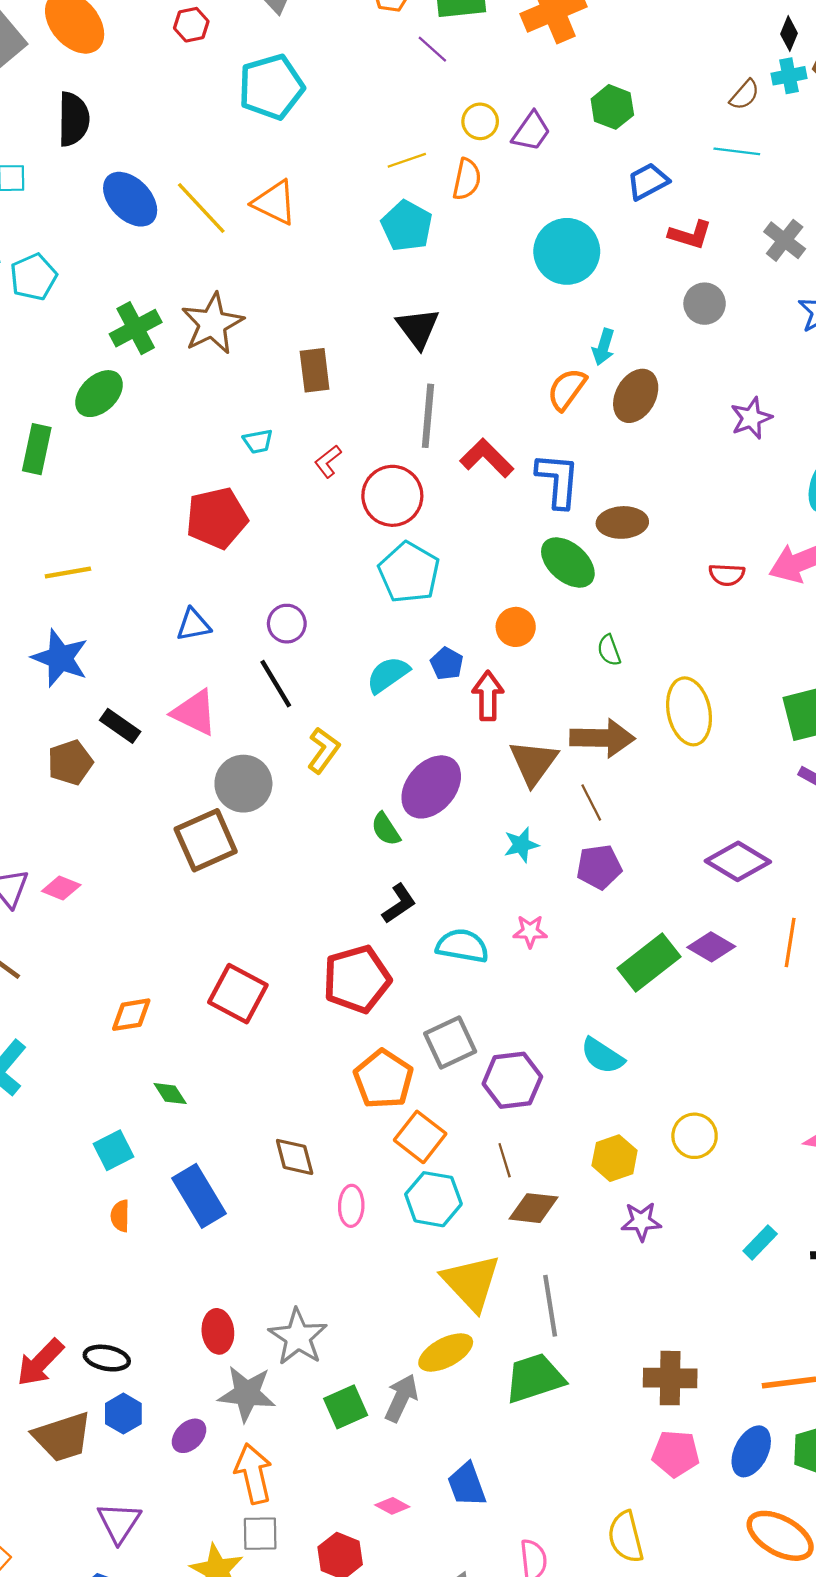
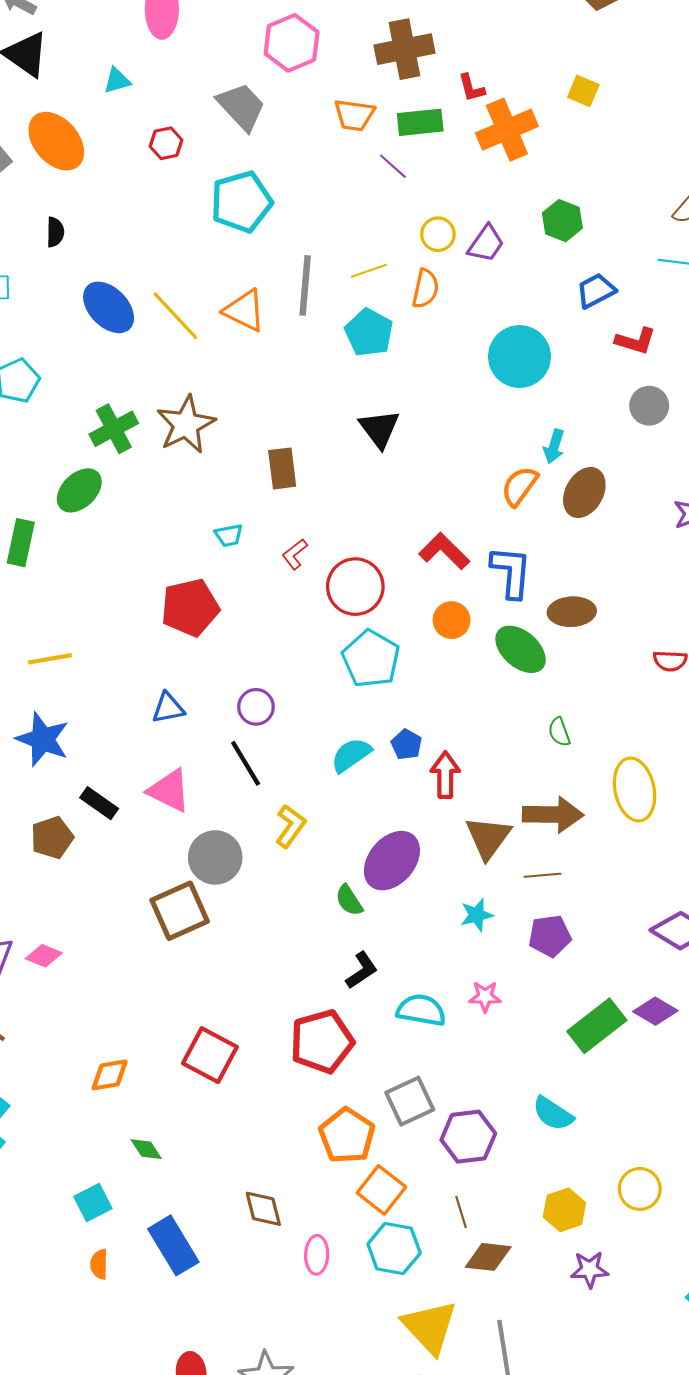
black semicircle: (73, 119) -> (55, 232), size x0.6
gray line: (428, 416) -> (305, 285), moved
orange circle: (516, 627) -> (452, 620), moved
brown line: (591, 802) -> (543, 875), turned -68

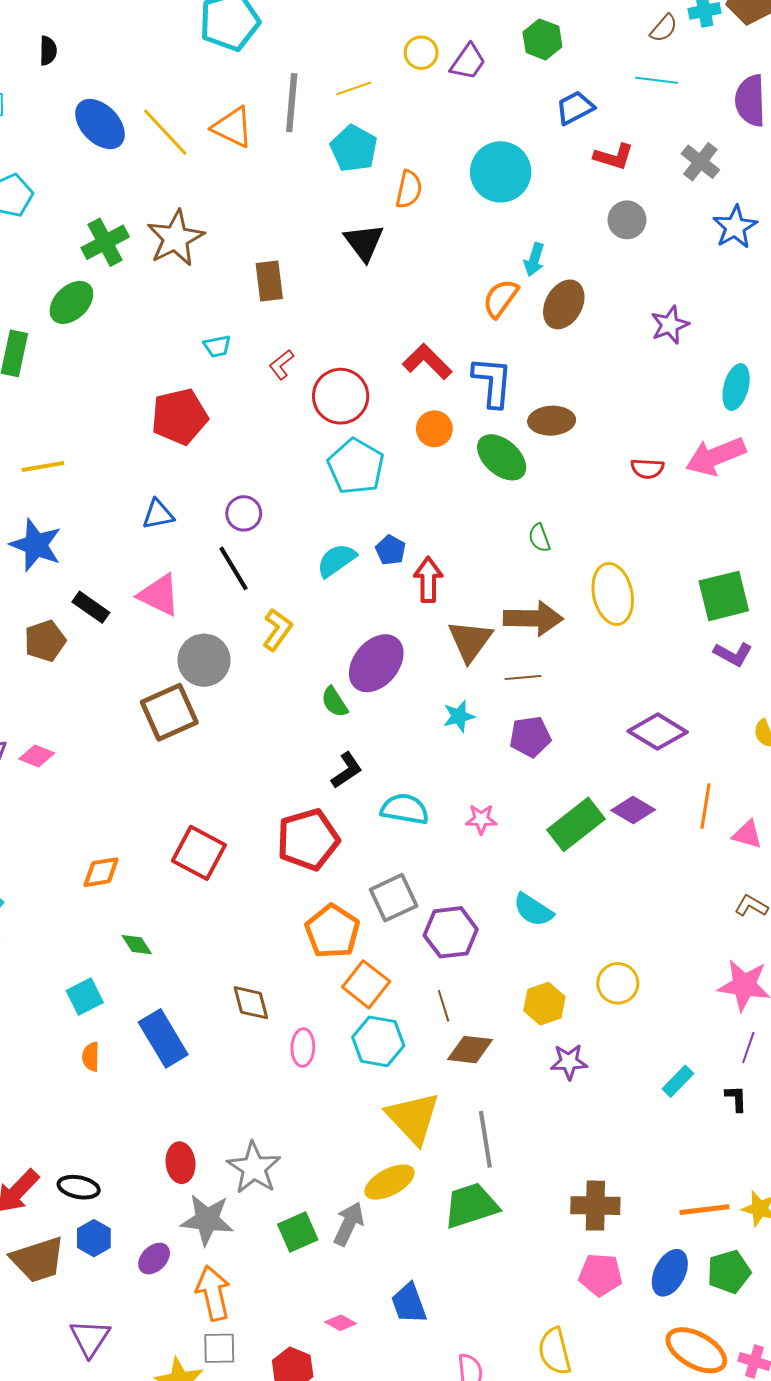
orange semicircle: (425, 289) -> (409, 189), moved
pink star: (485, 997) -> (481, 819), moved

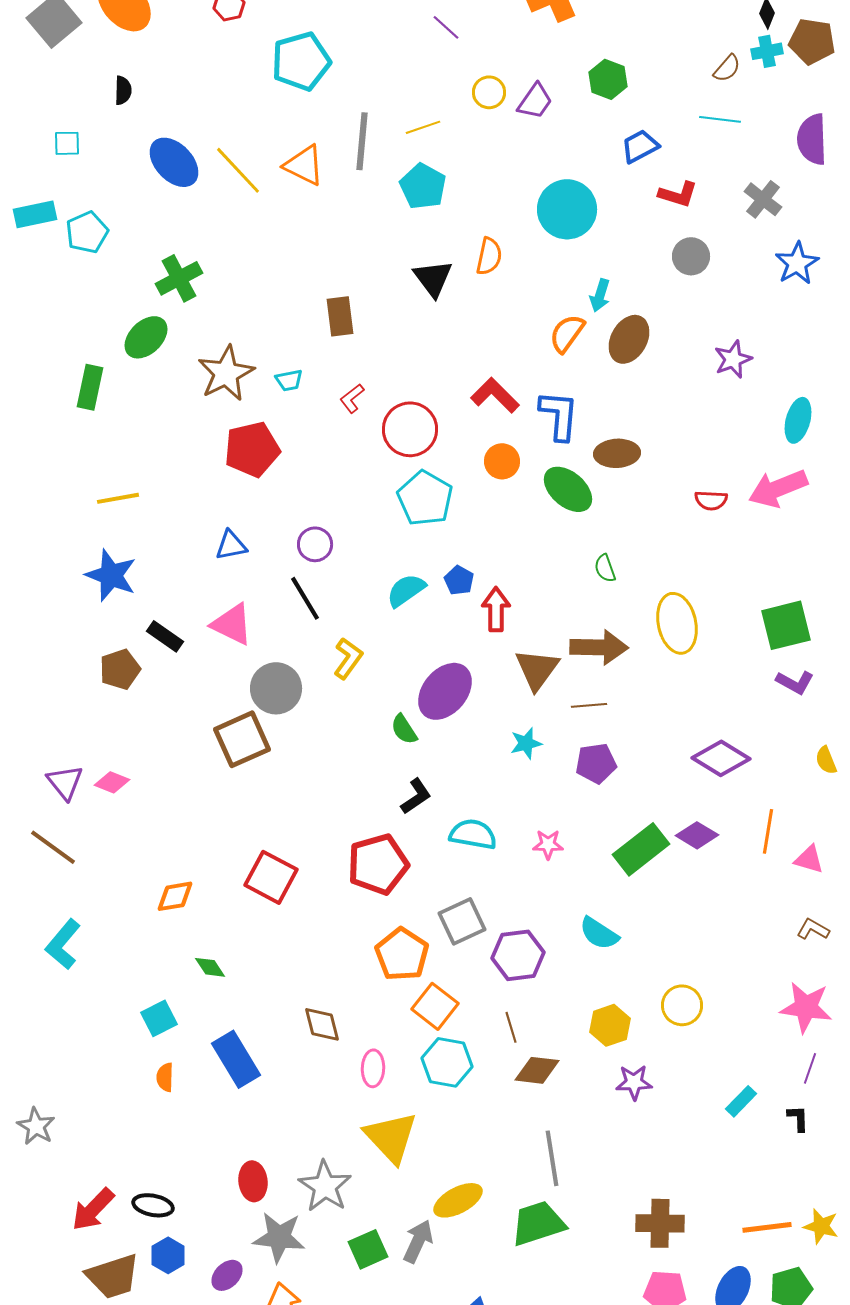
orange semicircle: (409, 189) -> (489, 256), moved
brown star: (175, 238) -> (226, 373), moved
yellow triangle: (413, 1118) -> (391, 1137), moved

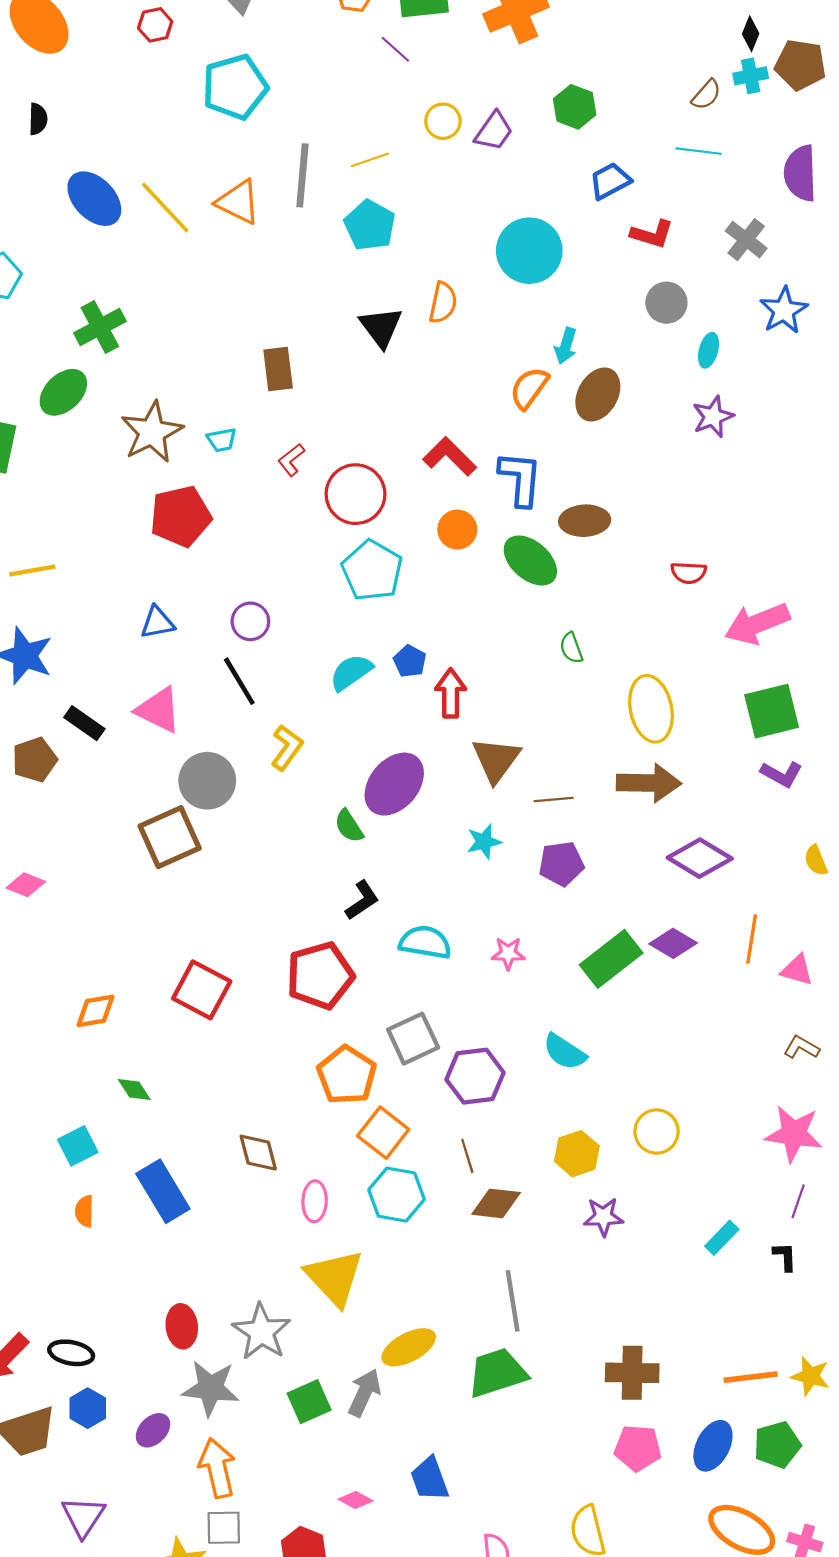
cyan ellipse: (798, 420) -> (709, 350), moved, size x0.7
pink arrow: (778, 488) -> (757, 624), moved
brown arrow: (599, 647) -> (649, 783), moved

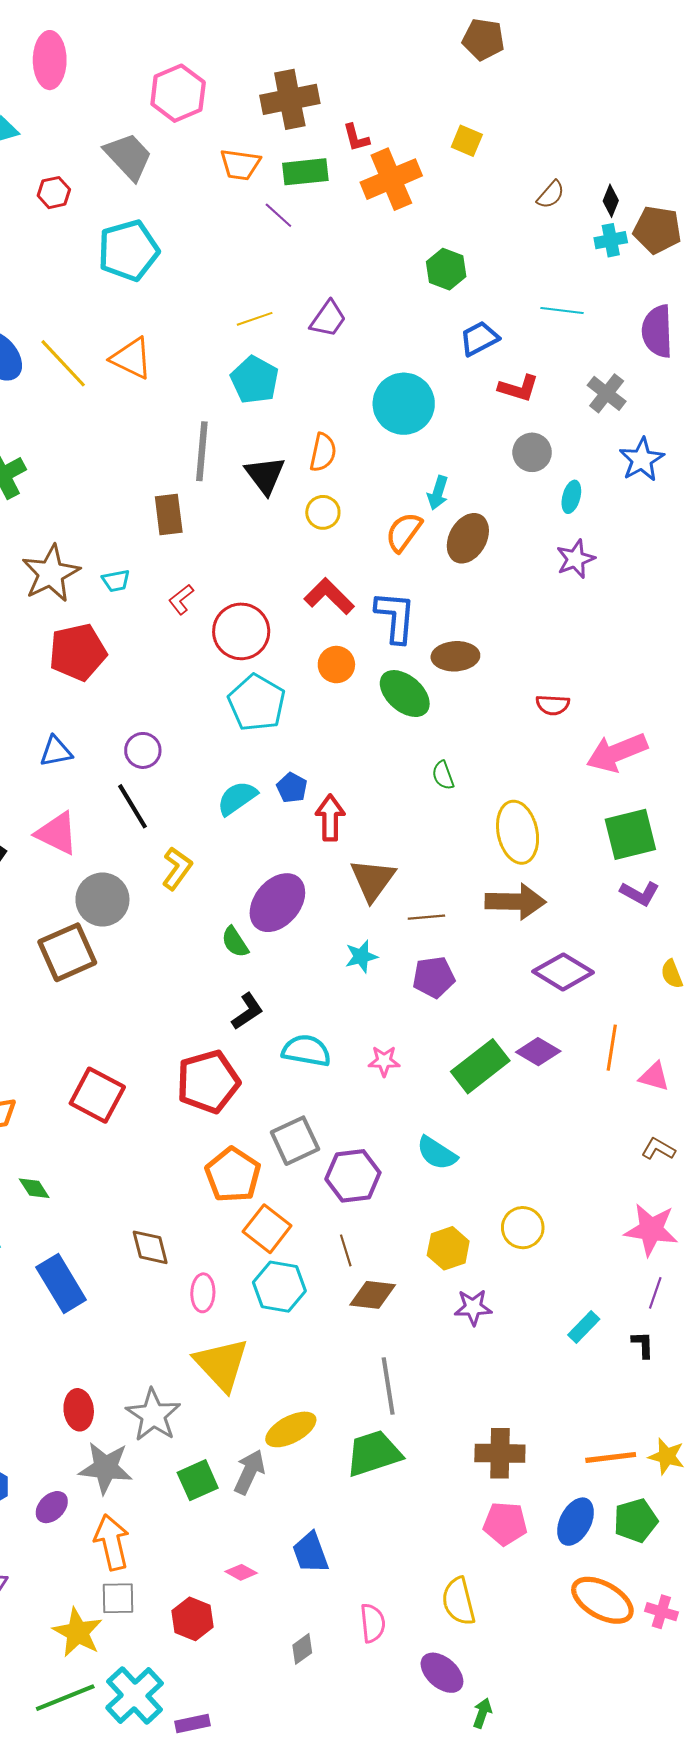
brown semicircle: (706, 95) -> (551, 195), moved
yellow circle: (443, 121) -> (323, 512), moved
purple trapezoid: (494, 131) -> (328, 319), moved
gray line: (302, 175) -> (202, 451), moved

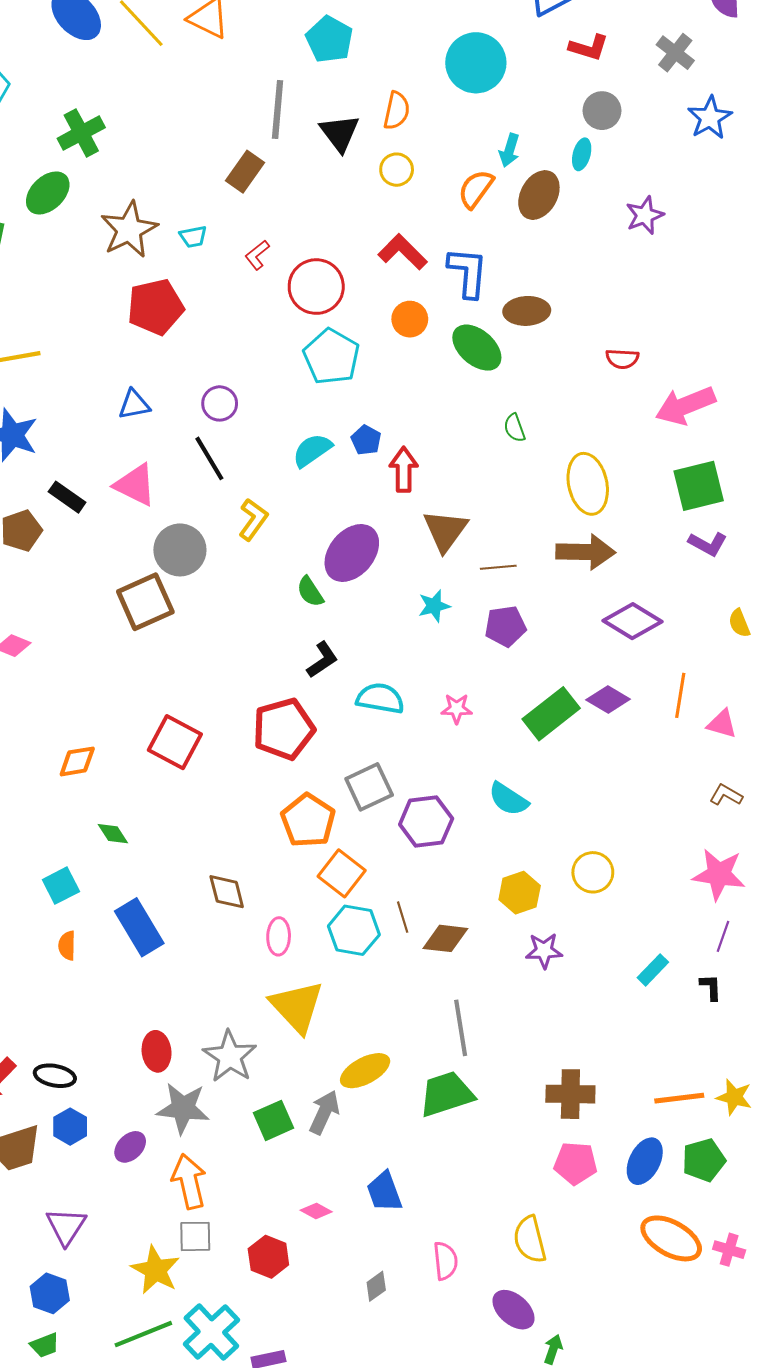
cyan ellipse: (571, 497) -> (582, 154), moved
brown rectangle: (169, 514) -> (245, 172), turned 42
brown line: (346, 1250) -> (403, 917), moved

